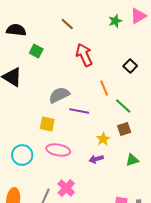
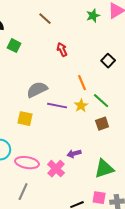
red arrow: (84, 55) -> (62, 50), size x0.6
yellow star: (103, 139) -> (81, 106), moved
pink ellipse: (58, 150) -> (27, 163), moved
green triangle: (132, 160) -> (104, 169), moved, size x1.5
pink cross: (66, 188) -> (56, 169), moved

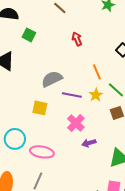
pink cross: (56, 169) -> (76, 123), moved

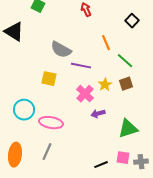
gray semicircle: (52, 79) -> (61, 50), turned -125
yellow star: (96, 95) -> (105, 85), moved

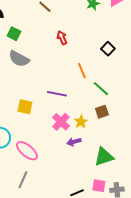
gray semicircle: (61, 50) -> (19, 59), moved
yellow star: (105, 85) -> (81, 122), moved
pink ellipse: (51, 123) -> (27, 151), turned 30

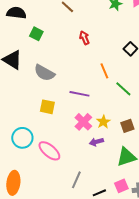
gray semicircle: (19, 59) -> (44, 73), moved
brown square: (102, 112) -> (127, 126), moved
gray line: (23, 180) -> (76, 180), moved
pink square: (99, 186) -> (121, 186), turned -32

